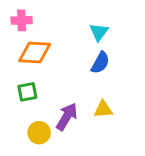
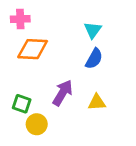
green square: (27, 92) -> (22, 104), moved, turned 30
purple arrow: (67, 117) -> (63, 93), moved

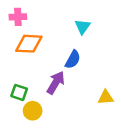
blue semicircle: (94, 59) -> (73, 60), moved
yellow triangle: (97, 102) -> (106, 97), moved

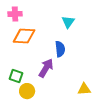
blue semicircle: (73, 60) -> (60, 49), turned -35
yellow triangle: (106, 97) -> (84, 89), moved

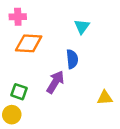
yellow triangle: (84, 89) -> (105, 98), moved
yellow circle: (27, 91) -> (12, 115), moved

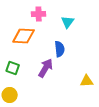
pink cross: (18, 17) -> (39, 14), moved
green square: (19, 92) -> (13, 68), moved

